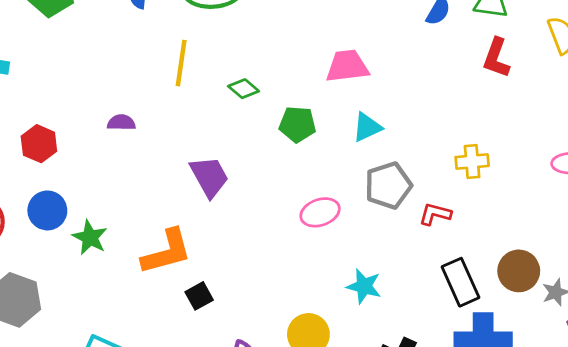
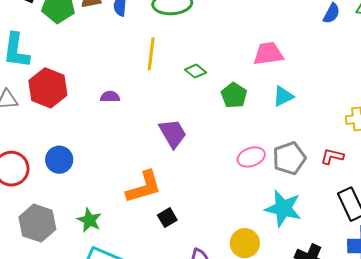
green pentagon: (297, 124) -> (234, 95), turned 30
red hexagon: (39, 144) -> (48, 88), moved, size x1.5
gray pentagon: (388, 185) -> (289, 158), moved
green star: (90, 238) -> (89, 220), moved
cyan star: (364, 286) -> (283, 208), size x1.5

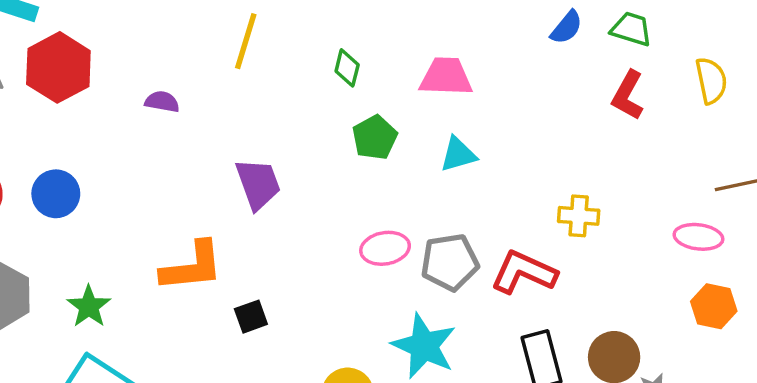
green diamond: (196, 71) -> (347, 68), moved, turned 55
red L-shape: (332, 156) -> (524, 272), size x1.6
black square: (167, 218) -> (251, 317), moved

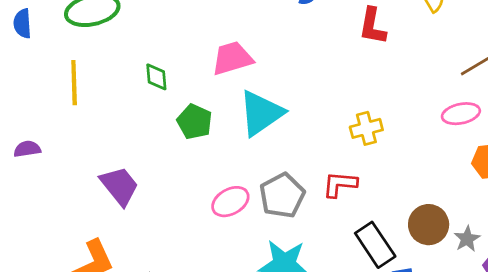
cyan triangle: (458, 154) -> (261, 113), size x1.6
red L-shape: (524, 272) -> (340, 184), size x0.7

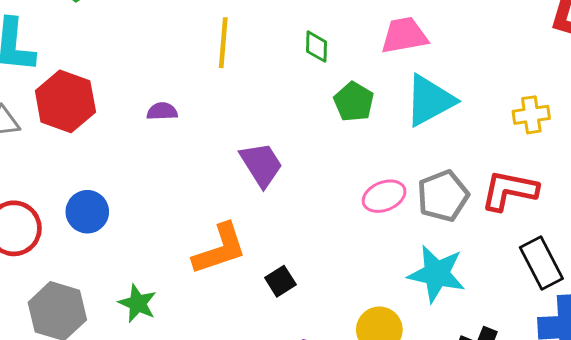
yellow cross: (366, 128) -> (531, 115), moved
red L-shape: (340, 184) -> (509, 190), size x1.4

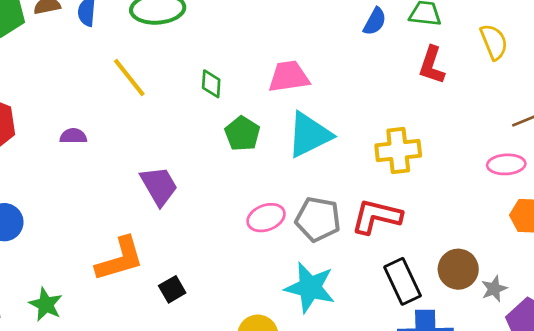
yellow line: (223, 43) -> (129, 77), turned -45
yellow cross: (531, 115) -> (398, 150), size x1.4
gray pentagon: (443, 196) -> (318, 219), turned 30

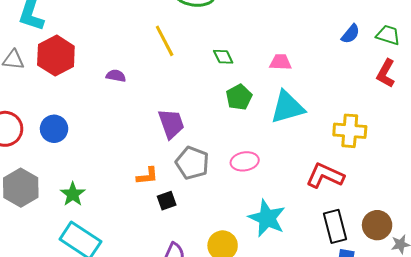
pink trapezoid: (289, 77) -> (281, 62), size x0.7
green diamond: (211, 84) -> (223, 57), turned -40
gray pentagon: (318, 219) -> (192, 163), moved
orange L-shape: (120, 259) -> (147, 176), moved, size x0.6

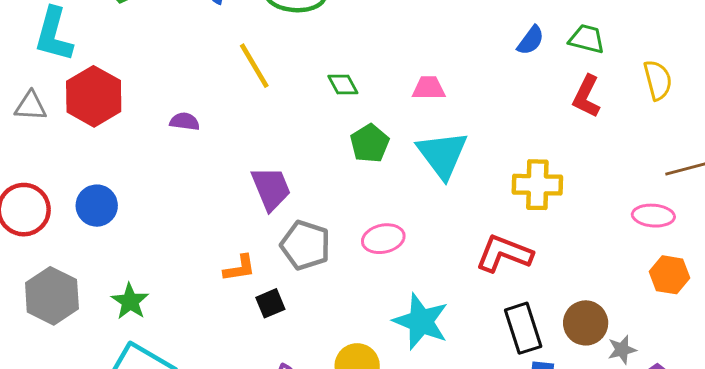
cyan triangle: (287, 107) -> (442, 155), turned -48

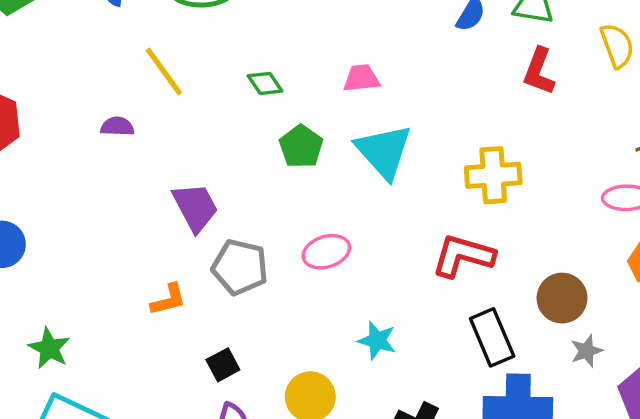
purple semicircle: (185, 122) -> (117, 126), moved
black square: (270, 303) -> (223, 365), moved
cyan star: (421, 321) -> (377, 340), size x0.6
brown circle: (586, 323) -> (562, 298), moved
gray star: (622, 350) -> (586, 351), moved

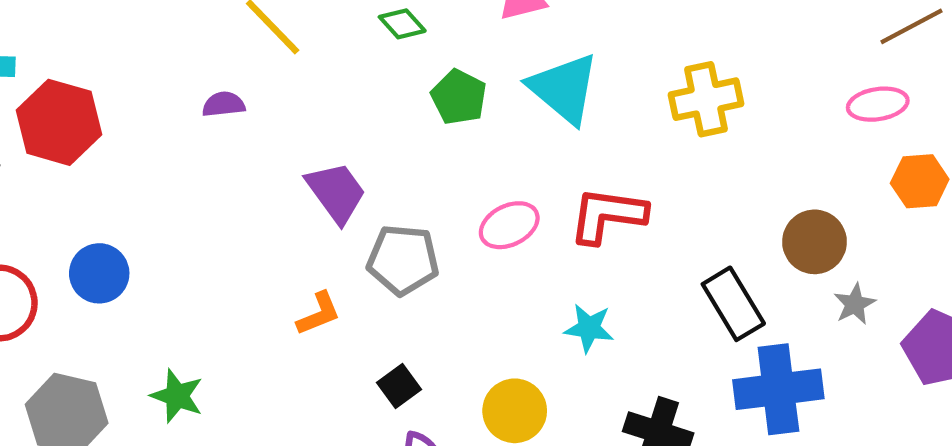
red L-shape: (463, 256) -> (608, 215), moved

